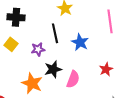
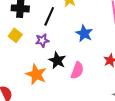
black line: (55, 33) -> (49, 16), moved, turned 36
black star: (53, 69) -> (57, 60), turned -30

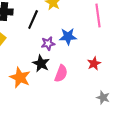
blue star: (84, 33) -> (68, 36), turned -30
purple star: (42, 40) -> (48, 44), moved

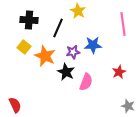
orange star: (20, 78) -> (45, 56), moved

